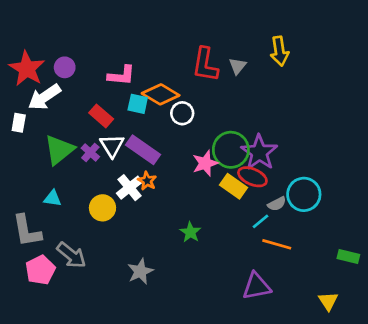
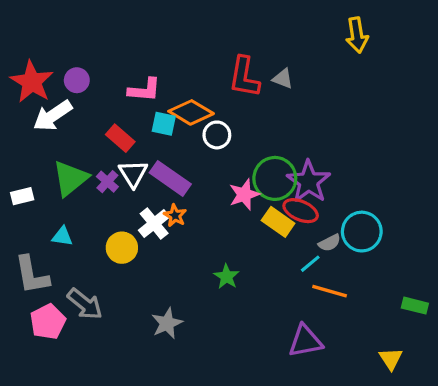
yellow arrow: (280, 51) -> (357, 35), moved
gray triangle: (238, 66) -> (283, 79), turned -48
white rectangle: (19, 123) -> (22, 196), moved, turned 66

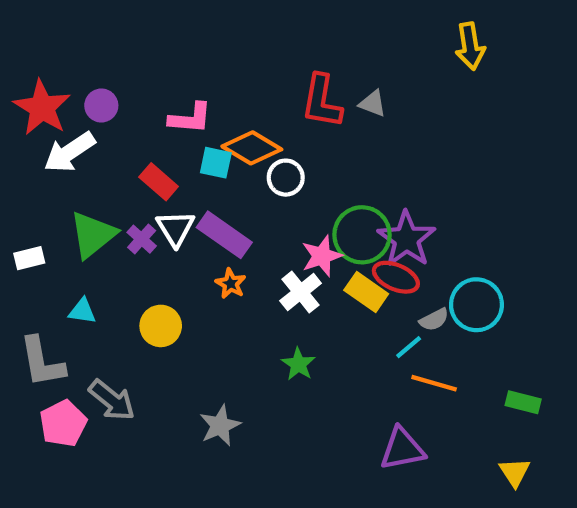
white cross: (154, 223) -> (301, 292), moved
green rectangle: (415, 306) -> (523, 402), moved

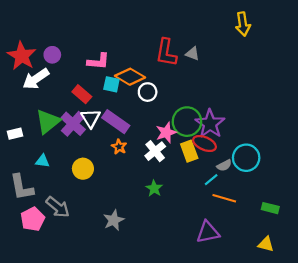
purple cross: (142, 239) -> (73, 124), size x1.6
yellow rectangle: (366, 292) -> (189, 151), turned 35
yellow triangle: (515, 472) -> (266, 244), turned -42

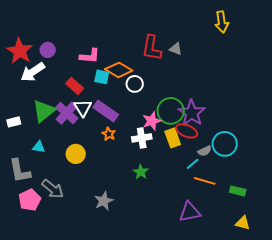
white cross: (155, 151) -> (142, 138), turned 30
green rectangle: (270, 208) -> (238, 191), moved

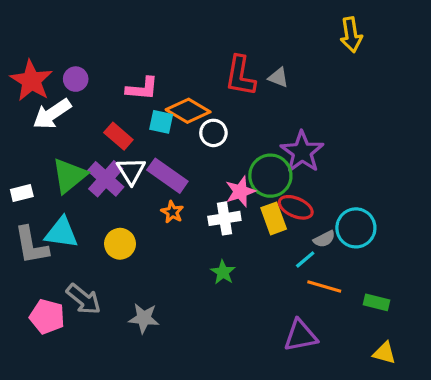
purple star: (192, 113) -> (302, 152), moved
cyan triangle: (39, 147) -> (61, 233), size x1.6
gray L-shape: (20, 171) -> (31, 245), moved
pink pentagon: (30, 200) -> (47, 317), turned -30
gray star: (104, 201) -> (144, 318), moved, turned 30

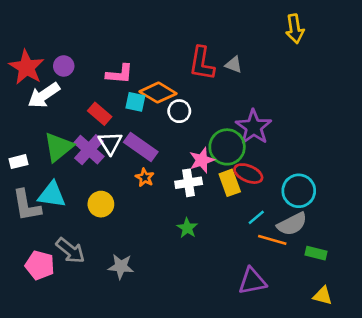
gray semicircle: (324, 239) -> (292, 224), moved, size x1.6

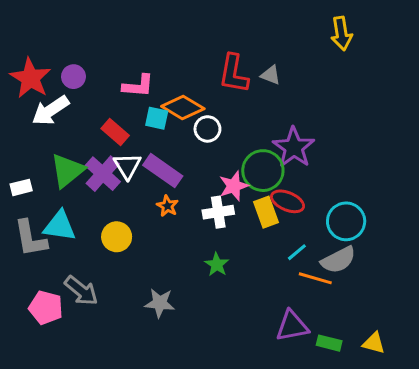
green rectangle: (316, 253) -> (329, 343), moved
gray star: (121, 266) -> (160, 303), moved

